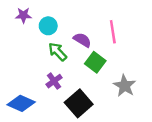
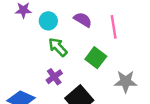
purple semicircle: (82, 40) -> (83, 20), moved
gray star: (125, 86) -> (126, 81), turned -30

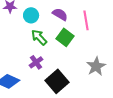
green square: (96, 58) -> (65, 37), moved
gray star: (126, 81) -> (96, 66), turned -30

